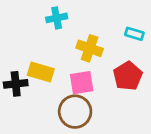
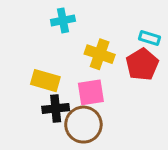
red pentagon: (128, 76) -> (142, 64), moved
black cross: (16, 84) -> (56, 108), moved

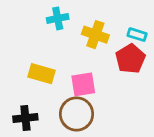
yellow cross: (100, 54) -> (95, 35), moved
black cross: (56, 108) -> (25, 118), moved

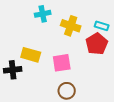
brown circle: (77, 114) -> (67, 91), moved, size x0.7
black cross: (25, 118) -> (13, 70), moved

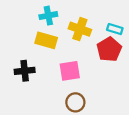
yellow rectangle: (31, 55) -> (46, 40), moved
black cross: (13, 70) -> (25, 71), moved

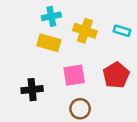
red pentagon: (109, 49) -> (116, 75), moved
black cross: (25, 71) -> (32, 90), moved

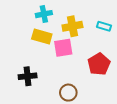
yellow cross: (85, 31) -> (72, 26), turned -30
pink square: (74, 75) -> (63, 48), moved

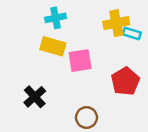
yellow cross: (72, 26) -> (116, 23), moved
black cross: (28, 76) -> (35, 97), turned -36

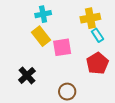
cyan rectangle: (132, 33) -> (97, 35), moved, turned 40
yellow rectangle: (53, 46) -> (41, 36), turned 36

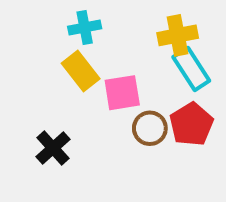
cyan rectangle: (97, 35) -> (191, 69), size x1.5
brown circle: (67, 92) -> (150, 128), moved

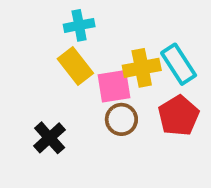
yellow cross: (178, 35) -> (142, 68), moved
brown circle: (150, 128) -> (121, 119), moved

